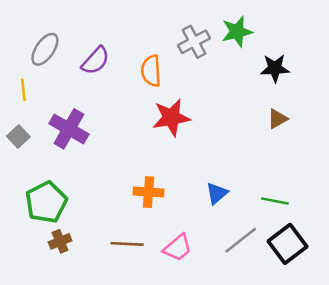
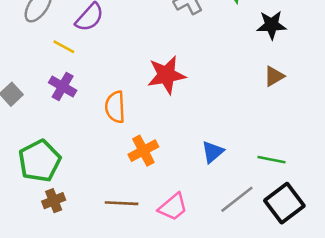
orange semicircle: (151, 71) -> (115, 107), moved
yellow line: (23, 90) -> (64, 47), moved, turned -55
purple cross: (69, 129) -> (63, 87), size x0.7
orange cross: (149, 192) -> (143, 151), turned -32

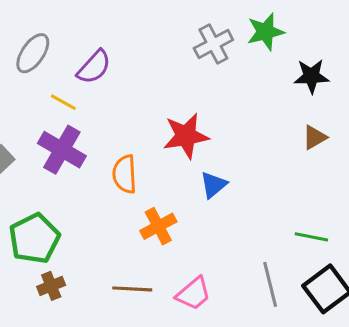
purple cross: (63, 87) -> (62, 150), size x1.4
blue triangle: (213, 152) -> (213, 185), moved
gray line: (237, 199) -> (270, 284), turned -66

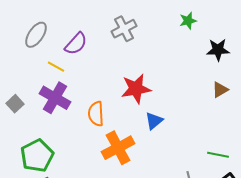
green star: (265, 32) -> (188, 21), size x0.7
gray cross: (213, 44) -> (124, 29), moved
orange cross: (158, 226) -> (118, 148), size x1.4

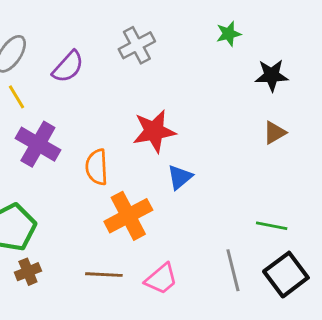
yellow line: (56, 67) -> (16, 97), moved, turned 30

